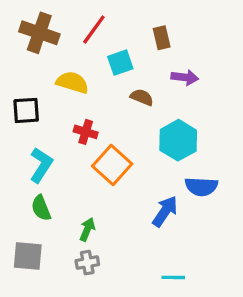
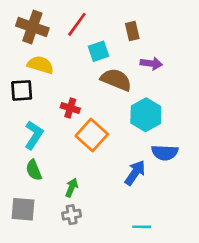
yellow semicircle: (72, 82) -> (41, 65), moved
brown semicircle: (142, 97) -> (116, 80), size x1.6

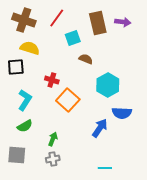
brown rectangle: (132, 31) -> (98, 23), size x1.6
purple arrow: (151, 63) -> (123, 22), moved
brown semicircle: (116, 80) -> (86, 59), size x0.6
green semicircle: (34, 170) -> (25, 126), turned -98

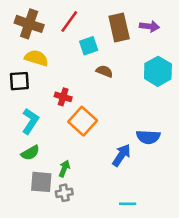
cyan hexagon: (108, 85) -> (158, 71), moved
gray square: (17, 155) -> (41, 182), moved

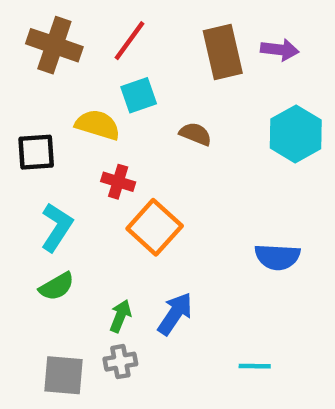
cyan square: (89, 46) -> (139, 95), moved
yellow semicircle: (36, 58) -> (98, 125), moved
blue arrow: (121, 155) -> (175, 314), moved
gray square: (41, 182) -> (63, 375), moved
cyan line: (128, 204) -> (255, 366), moved

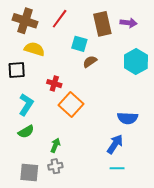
cyan square: (139, 95) -> (79, 44), moved, turned 35
yellow semicircle: (98, 125) -> (34, 49), moved
brown semicircle: (195, 134) -> (90, 62), turned -56
blue arrow: (175, 314) -> (115, 144), moved

